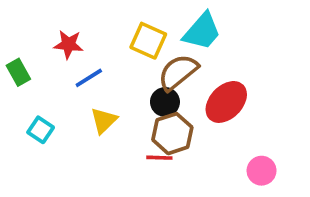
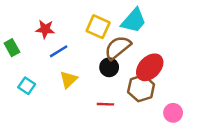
brown hexagon: (172, 134) -> (141, 88), moved

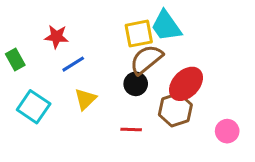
cyan trapezoid: (134, 21) -> (166, 26), turned 104
yellow square: (98, 27) -> (139, 34), moved, turned -35
cyan square: (27, 86) -> (34, 107), size x1.5
pink circle: (173, 113) -> (227, 131), moved

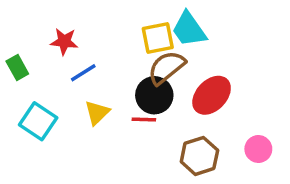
black circle: (136, 84) -> (154, 95), size x1.4
brown hexagon: (175, 110) -> (199, 156), moved
red line: (131, 130) -> (144, 120), moved

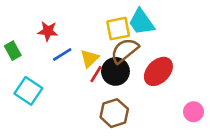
yellow triangle: (97, 113) -> (89, 58), moved
red line: (144, 120) -> (96, 74), moved, turned -60
brown hexagon: (199, 156) -> (114, 113), moved

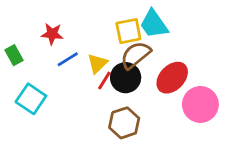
pink circle: (193, 112) -> (200, 104), moved, size x1.6

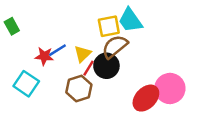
red star: (52, 34) -> (44, 56), moved
green rectangle: (14, 55) -> (12, 26), moved
red ellipse: (172, 78) -> (146, 98), moved
brown hexagon: (124, 123) -> (79, 88), moved

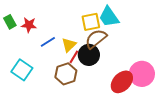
red star: (44, 56) -> (29, 25), moved

